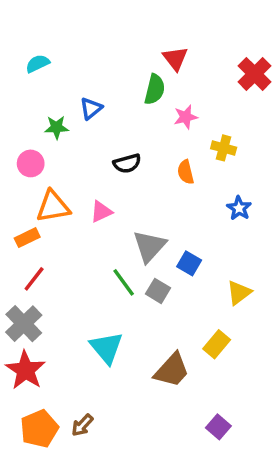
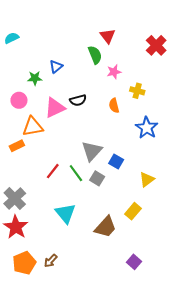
cyan semicircle: (38, 64) -> (12, 38), moved
green semicircle: (155, 89) -> (95, 55), turned -36
blue star: (239, 208) -> (147, 128), size x1.5
pink triangle: (101, 212) -> (55, 108), moved, size x1.5
red line: (34, 279) -> (53, 171), moved

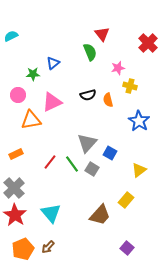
pink star: (114, 72) -> (118, 68), moved
black semicircle: (78, 100) -> (88, 95), moved
orange rectangle: (17, 146) -> (16, 154), moved
cyan triangle: (65, 213) -> (51, 213), moved

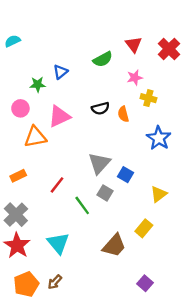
red triangle: (102, 34) -> (134, 44), moved
green semicircle: (90, 52) -> (103, 59), turned 84
green line: (72, 164) -> (82, 205), moved

